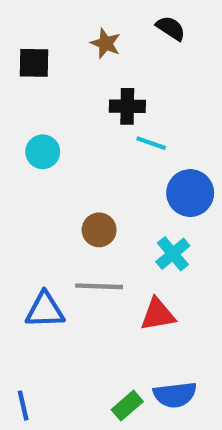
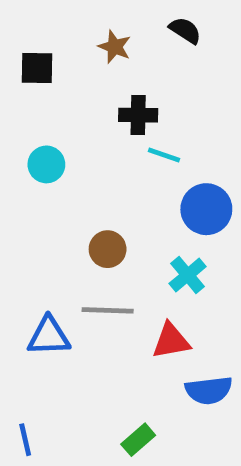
blue semicircle: (175, 395) -> (209, 390), moved

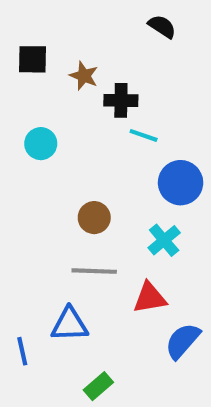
brown star: (115, 47) -> (84, 76), moved
blue triangle: (49, 336) -> (70, 324), moved
blue semicircle: (209, 390) -> (183, 341), turned 138
blue line: (25, 440) -> (22, 351), moved
green rectangle: (138, 440) -> (98, 386), moved

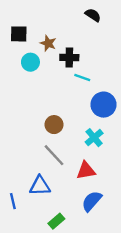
cyan circle: (41, 144) -> (30, 62), moved
gray line: (94, 271) -> (54, 155), turned 45
blue semicircle: (183, 341) -> (92, 201), moved

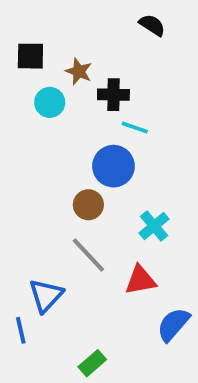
blue circle: (103, 105) -> (113, 166), moved
blue triangle: (40, 186) -> (46, 296), moved, turned -45
blue semicircle: (92, 201) -> (173, 325), moved

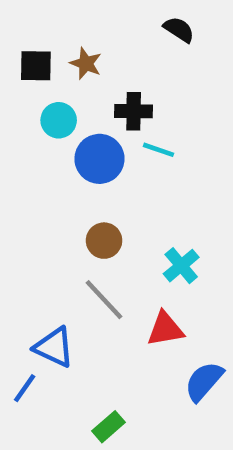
brown star: (79, 71) -> (86, 64), moved
blue circle: (113, 166) -> (99, 159), moved
blue triangle: (46, 296) -> (54, 347), turned -48
blue line: (21, 330) -> (25, 388), turned 48

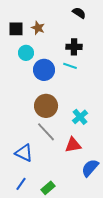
black cross: (134, 111) -> (74, 47), moved
brown circle: (104, 241) -> (46, 106), size x1.5
blue line: (25, 388) -> (21, 184), moved

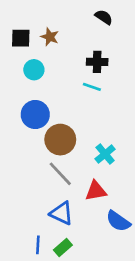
blue circle: (44, 70) -> (35, 115), moved
blue triangle: (24, 153) -> (62, 213), moved
blue semicircle: (90, 168) -> (118, 221), turned -96
blue line: (21, 184) -> (38, 245), moved, turned -32

